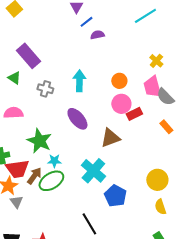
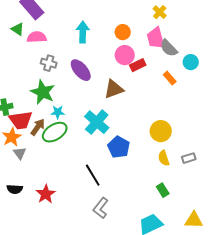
gray cross: (45, 89) -> (49, 63), moved
pink semicircle: (13, 113) -> (37, 37), moved

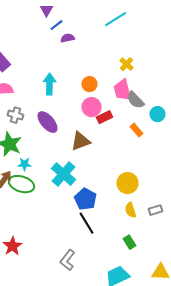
green ellipse: (55, 132) -> (21, 184), turned 50
black line: (93, 175) -> (86, 223), moved

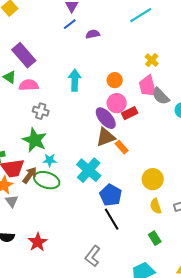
blue line: (56, 25) -> (70, 24), moved
purple ellipse: (47, 122) -> (106, 118), moved
orange rectangle: (136, 130) -> (122, 147), moved

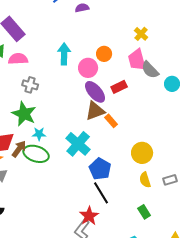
pink circle: (117, 103) -> (88, 68), moved
red star: (38, 242) -> (89, 216), moved

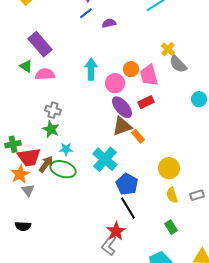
pink trapezoid: (137, 60) -> (149, 75), moved
gray semicircle: (150, 70) -> (178, 64), moved
gray cross: (30, 85) -> (53, 110), moved
green star: (24, 114) -> (51, 129), size x0.7

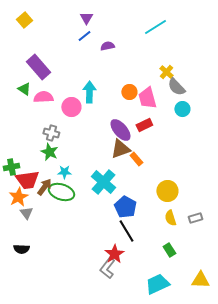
pink circle: (115, 83) -> (71, 107), moved
cyan circle: (199, 99) -> (182, 109), moved

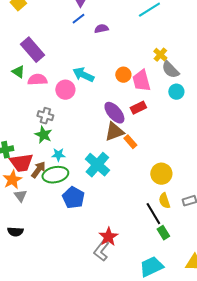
cyan arrow: (89, 92) -> (83, 75), turned -65
green ellipse: (61, 192) -> (55, 175), turned -30
blue pentagon: (125, 207) -> (73, 198), moved
black line: (126, 231) -> (153, 214), moved

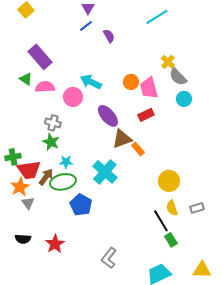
purple semicircle: (101, 29) -> (109, 36), turned 72
purple ellipse: (114, 113) -> (108, 116), moved
red star: (108, 237) -> (55, 244), moved

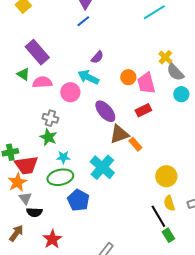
purple semicircle: (109, 36) -> (97, 57), moved, turned 72
brown arrow: (46, 177) -> (16, 233), moved
black semicircle: (23, 239) -> (34, 212), moved

